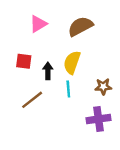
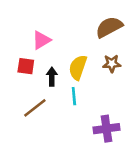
pink triangle: (38, 24) -> (41, 40), moved
brown semicircle: (80, 26) -> (109, 27), moved
brown star: (103, 87) -> (112, 64), moved

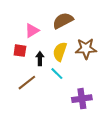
brown semicircle: (109, 27) -> (63, 21), moved
brown star: (112, 64) -> (86, 49), size x1.5
cyan line: (74, 96) -> (57, 74), turned -40

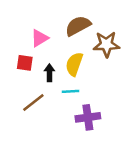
brown star: (86, 49) -> (106, 44), moved
cyan line: (57, 74) -> (71, 91), turned -48
purple cross: (82, 99) -> (88, 117), moved

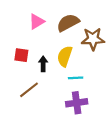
pink triangle: (40, 38) -> (37, 22), moved
cyan line: (71, 91) -> (76, 78), moved

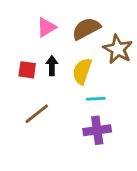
brown star: (93, 39) -> (118, 49), turned 30
black arrow: (43, 64) -> (52, 66), moved

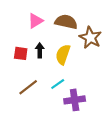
brown semicircle: (86, 29) -> (66, 22), turned 40
cyan line: (96, 99) -> (58, 84), moved, turned -32

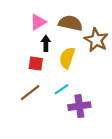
black arrow: (40, 50) -> (46, 43), moved
red square: (21, 53) -> (36, 63), moved

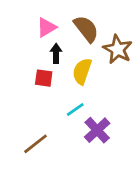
brown semicircle: (70, 23) -> (86, 29), turned 40
brown line: (30, 93) -> (35, 144), moved
purple cross: (79, 106) -> (97, 130), turned -35

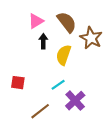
red square: (44, 78) -> (18, 83), moved
brown line: (35, 144) -> (40, 111), moved

